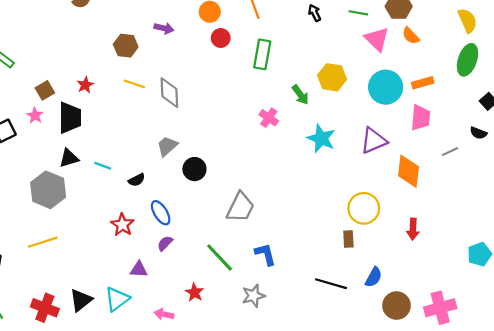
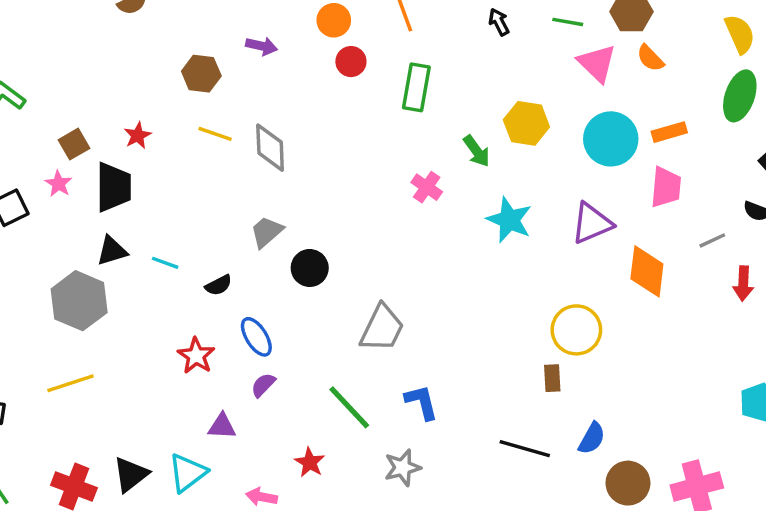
red arrow: (413, 229) -> (743, 283), moved

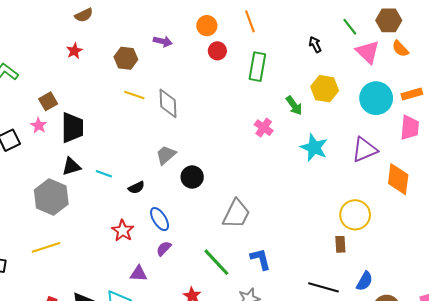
black arrow: (499, 22) -> (315, 45), moved
green line: (568, 22) -> (350, 27), turned 42
red star: (138, 136) -> (74, 51), moved

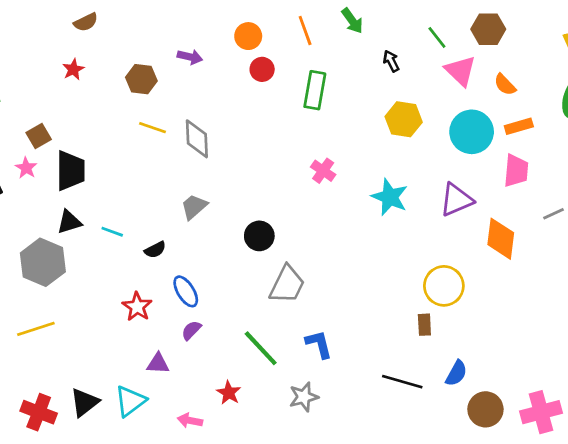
orange semicircle: (400, 49) -> (505, 85), moved
green arrow: (294, 106) -> (352, 21), moved
black circle: (192, 177) -> (259, 236), moved

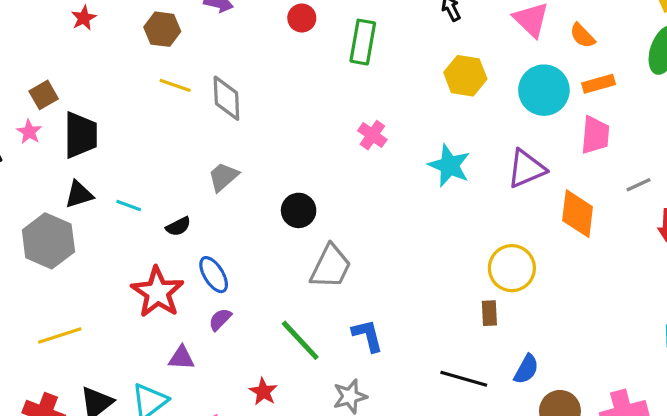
red star: (137, 307) -> (157, 292), size x1.5
yellow line: (36, 329) -> (60, 335), moved

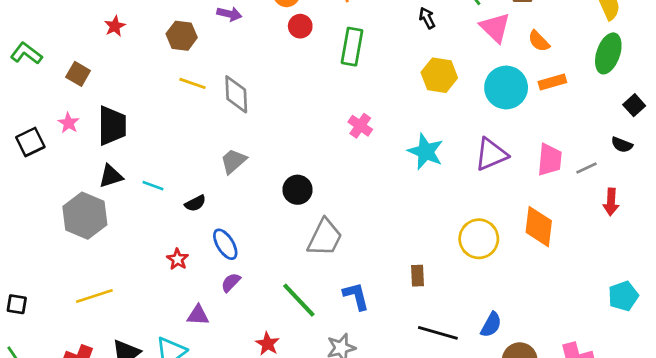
brown square: (44, 95) -> (78, 74), moved, turned -30
pink trapezoid: (595, 135) -> (550, 160), moved
orange diamond: (578, 214) -> (539, 227), moved
red star: (157, 292) -> (178, 259), size x0.5
brown rectangle: (489, 313) -> (417, 276), moved

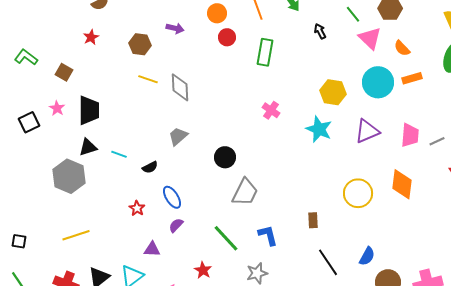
yellow hexagon: (439, 75) -> (333, 92), moved
black line: (438, 333) -> (328, 262), turned 40

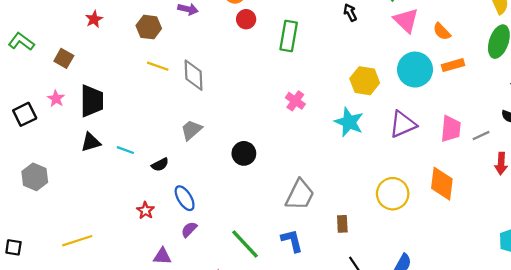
gray hexagon: (69, 176) -> (35, 177), moved, size x0.7
gray trapezoid: (245, 192) -> (300, 195), moved

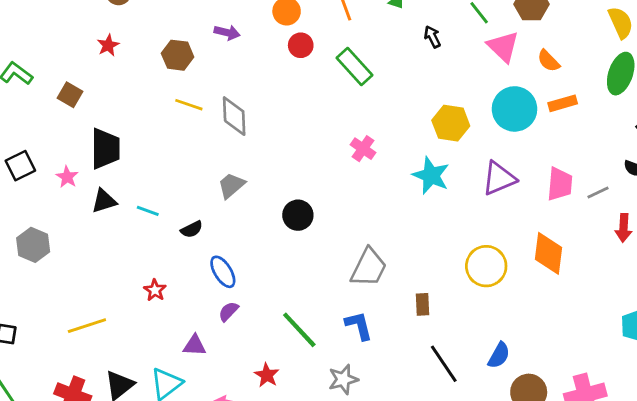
green rectangle: (289, 36) -> (355, 66), turned -52
pink star: (56, 99) -> (67, 177), moved
red star: (145, 210) -> (155, 290), moved

